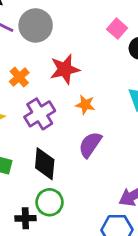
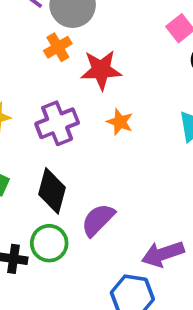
orange cross: (19, 77) -> (58, 47), moved
purple semicircle: (90, 145) -> (98, 220), moved

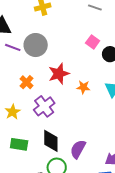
orange cross: (58, 47) -> (26, 82), moved
orange star: (120, 122) -> (83, 87), moved

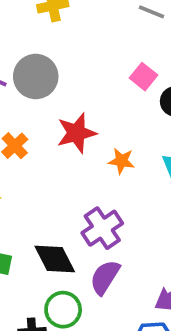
purple cross: (44, 106) -> (102, 228), moved
black diamond: (51, 141) -> (55, 259), turned -30

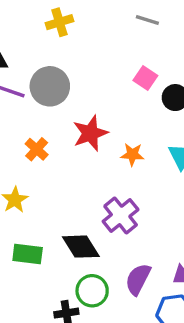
purple semicircle: (105, 277) -> (138, 279), moved

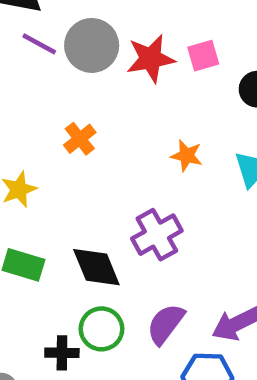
pink square: (145, 78) -> (203, 56), moved, turned 30
red star: (90, 133) -> (151, 59), moved
orange cross: (37, 149) -> (80, 139), moved

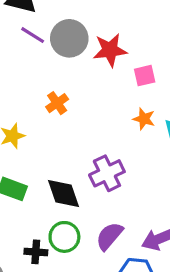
pink square: (203, 56) -> (145, 76), moved
orange star: (187, 156) -> (144, 119), moved

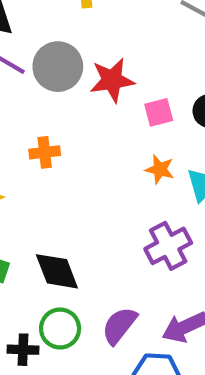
orange cross: (57, 103) -> (45, 152), turned 30
purple cross: (107, 173) -> (168, 246), moved

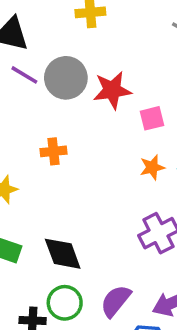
orange star: (160, 169) -> (152, 167), turned -30

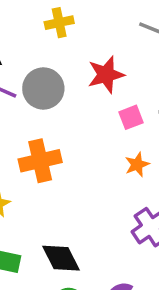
red star: (112, 90) -> (106, 75), moved
orange cross: (53, 151) -> (40, 161), size x1.6

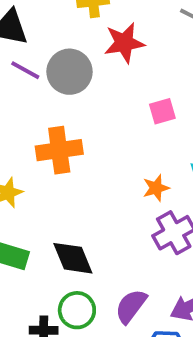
red star: (106, 75) -> (124, 43), moved
orange star: (137, 164) -> (156, 188), moved

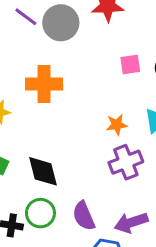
purple semicircle: (131, 306) -> (84, 216), turned -68

